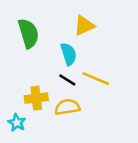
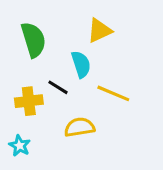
black line: (67, 80) -> (58, 87), moved
yellow cross: (36, 98) -> (29, 101), moved

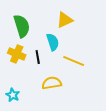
black line: (58, 87) -> (38, 57), turned 48
yellow cross: (29, 101) -> (17, 54), moved, turned 30

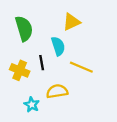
yellow cross: (17, 54) -> (20, 70), moved
cyan star: (13, 95) -> (32, 105), moved

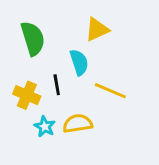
cyan star: (32, 105) -> (45, 127), moved

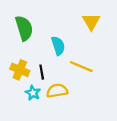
yellow triangle: (97, 30) -> (91, 22), moved, turned -36
black line: (57, 85) -> (42, 72), moved

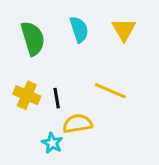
cyan semicircle: (58, 46) -> (79, 29), moved
cyan star: (33, 93) -> (52, 143), moved

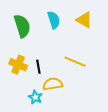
yellow triangle: (124, 29) -> (84, 20), turned -30

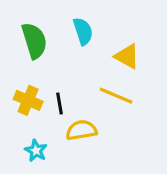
yellow triangle: (84, 20) -> (127, 56), moved
cyan star: (35, 97) -> (36, 151), moved

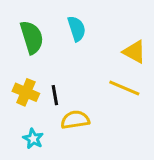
yellow triangle: (127, 56) -> (134, 52), moved
yellow line: (116, 96) -> (124, 88), moved

